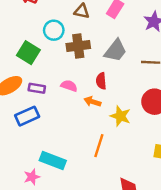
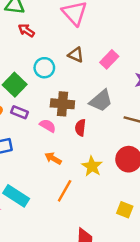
brown cross: (78, 46) -> (62, 104), moved
purple rectangle: (37, 88) -> (20, 112), moved
orange arrow: (92, 102) -> (53, 158), moved

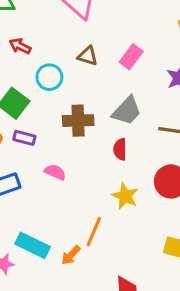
red arrow: (26, 30) -> (20, 46), moved
pink semicircle: (48, 126) -> (55, 172), moved
red semicircle: (80, 128) -> (120, 149), moved
orange arrow: (53, 158) -> (71, 255), moved, turned -70

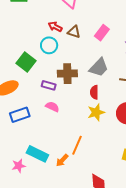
red arrow: (20, 46) -> (55, 27), moved
purple rectangle: (24, 138) -> (49, 85), moved
yellow star: (125, 196) -> (96, 112), moved, turned 30

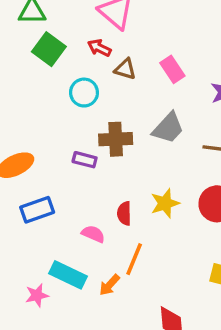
red arrow: (55, 27) -> (99, 48), moved
pink rectangle: (102, 33) -> (172, 69), turned -70
green square: (26, 62) -> (49, 49), moved
red semicircle: (94, 92) -> (124, 213), moved
pink semicircle: (52, 107) -> (93, 234), moved

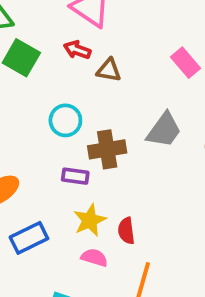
pink rectangle: (172, 69) -> (185, 63), moved
cyan circle: (84, 93) -> (65, 120), moved
yellow star: (165, 203) -> (90, 220), moved

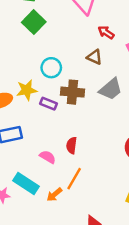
red arrow: (77, 50) -> (106, 32), moved
brown triangle: (109, 70) -> (94, 57), moved
yellow star: (90, 220) -> (27, 90), moved

